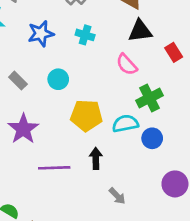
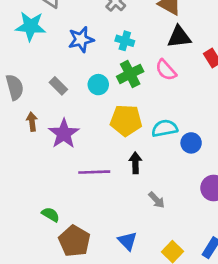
green cross: (149, 98) -> (130, 74), moved

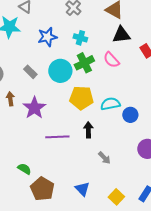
cyan circle: (98, 85) -> (60, 71), size x1.5

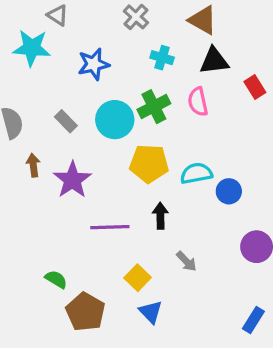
cyan cross: (80, 38) -> (162, 58), moved
pink semicircle: (111, 60) -> (198, 102), turned 30
yellow square: (116, 197) -> (138, 278), moved

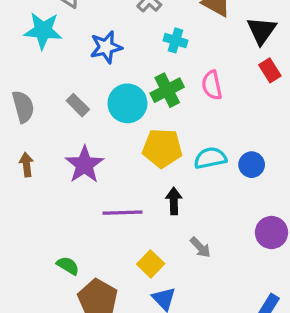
black triangle: (214, 61) -> (262, 31), moved, turned -48
brown arrow: (33, 165) -> (26, 165), moved
blue circle: (229, 191) -> (252, 165), moved

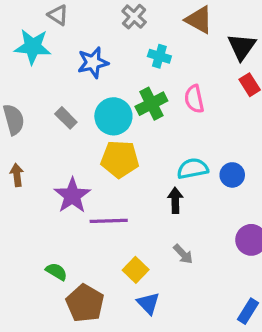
yellow pentagon: (162, 148) -> (120, 159), moved
purple star: (84, 165) -> (72, 196), moved
black arrow: (174, 201) -> (175, 200), moved

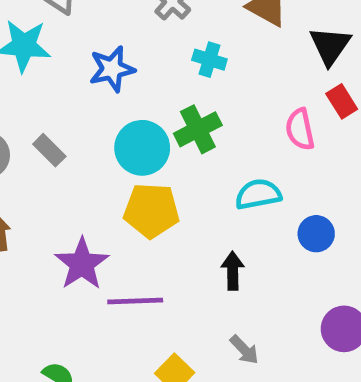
pink semicircle: (194, 99) -> (300, 129), moved
gray rectangle: (66, 118) -> (49, 150), moved
cyan semicircle: (193, 169) -> (258, 194), moved

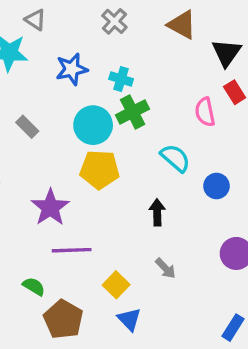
cyan cross: (209, 60) -> (121, 79), moved
cyan semicircle: (258, 194) -> (175, 158), turned 52
purple line: (135, 301) -> (72, 250), moved

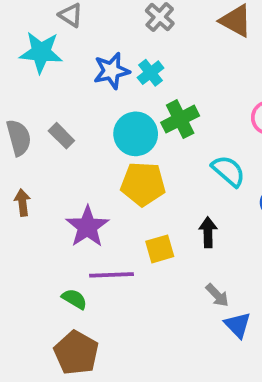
cyan cross: (121, 79) -> (150, 73), moved, turned 35
yellow square: (116, 285) -> (160, 249), moved, turned 30
green semicircle: (34, 286) -> (74, 299), moved
brown pentagon: (63, 319) -> (76, 353), moved
blue triangle: (129, 319) -> (238, 325), moved

